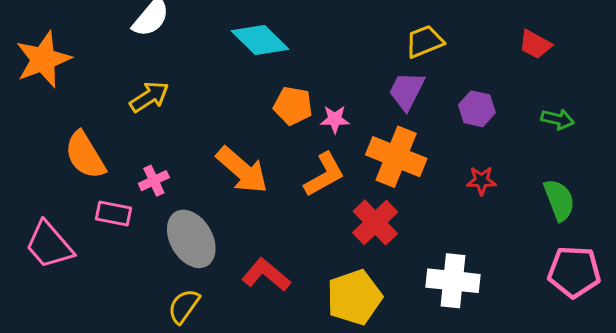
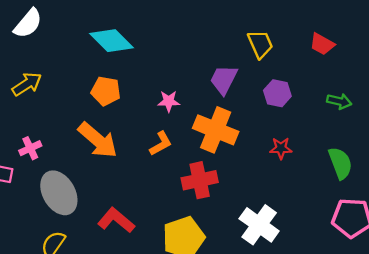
yellow trapezoid: (425, 41) -> (260, 44), moved, turned 88
orange pentagon: (293, 106) -> (106, 91), moved
orange L-shape: (324, 175) -> (161, 144), size x0.7
red cross: (375, 222) -> (200, 180), turned 32
white cross: (453, 281) -> (259, 225), turned 30

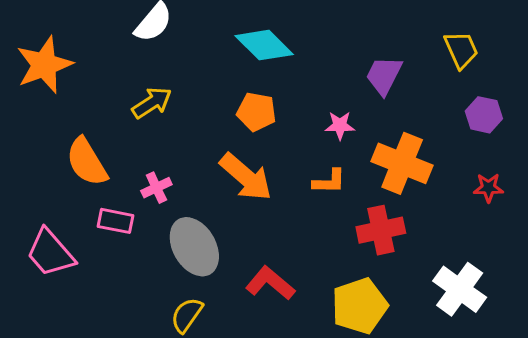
purple trapezoid: (224, 80) -> (384, 75), moved
orange L-shape: (161, 144) -> (329, 182), turned 30

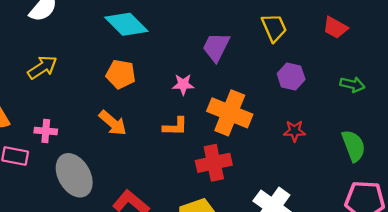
orange arrow: (246, 177) -> (113, 123), size x0.7
pink cross: (156, 188) -> (46, 131), turned 30

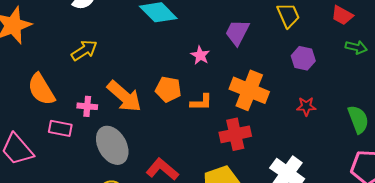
orange pentagon: (121, 74) -> (168, 89), moved
pink star: (183, 84) -> (200, 55), moved, turned 30
green arrow: (352, 84) -> (356, 47), moved
orange arrow: (113, 123) -> (124, 96), moved, size x1.4

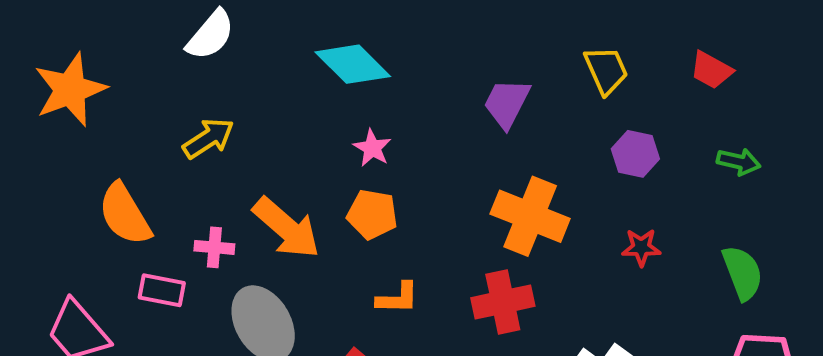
green arrow: (356, 47) -> (739, 162), moved
pink star: (200, 55) -> (372, 148), moved
orange L-shape: (201, 102) -> (398, 298), moved

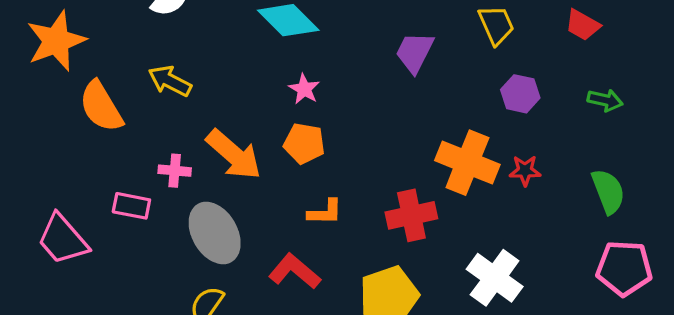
yellow arrow: (209, 138) -> (170, 81), turned -120
orange semicircle: (125, 214) -> (101, 107), moved
orange cross: (530, 216) -> (467, 163), moved

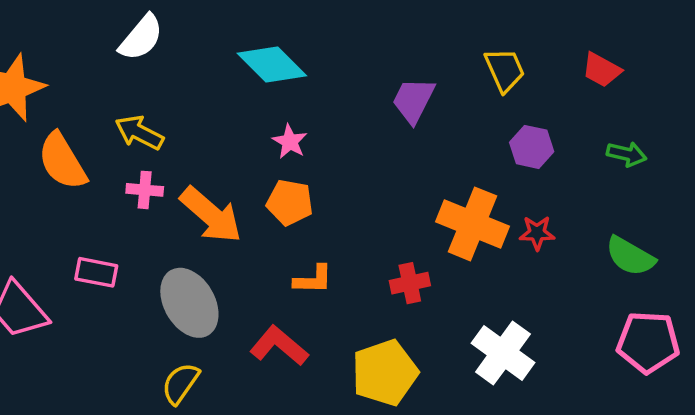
pink cross: (175, 171) -> (145, 190), moved
green semicircle: (608, 191) -> (630, 256), turned 141
red cross: (411, 215) -> (410, 283), size x0.7

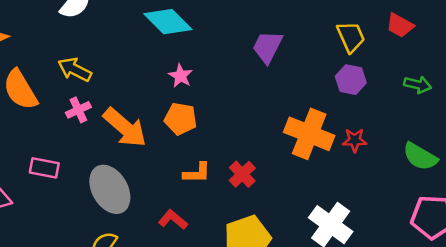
yellow trapezoid: (505, 70) -> (351, 37), moved
pink cross: (145, 190) -> (78, 110), turned -30
red cross: (410, 283) -> (242, 174), moved, turned -32
red L-shape: (279, 346) -> (173, 220), size x0.7

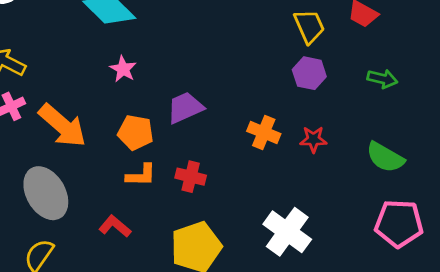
purple trapezoid: (268, 47) -> (185, 108), moved, turned 39
orange pentagon: (181, 119) -> (135, 132), moved
orange cross: (309, 134) -> (264, 132), size x0.6
red cross: (242, 174) -> (191, 177), turned -32

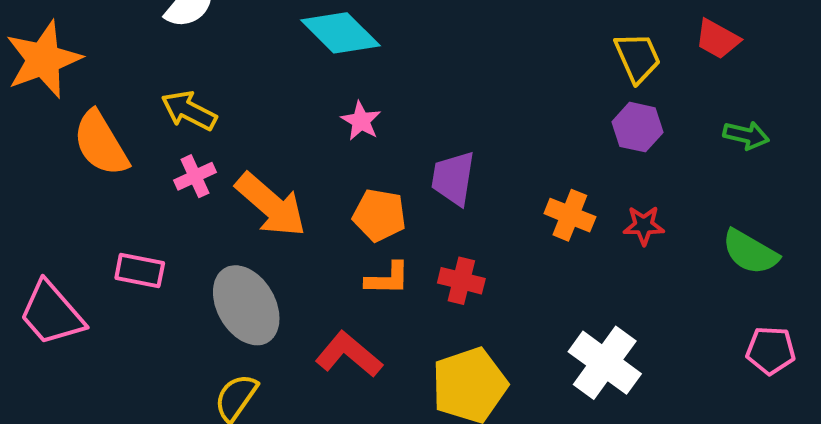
purple trapezoid: (185, 108) -> (453, 178), turned -57
pink pentagon: (399, 224) -> (771, 350), size x0.7
red L-shape: (115, 226) -> (349, 354), size x1.4

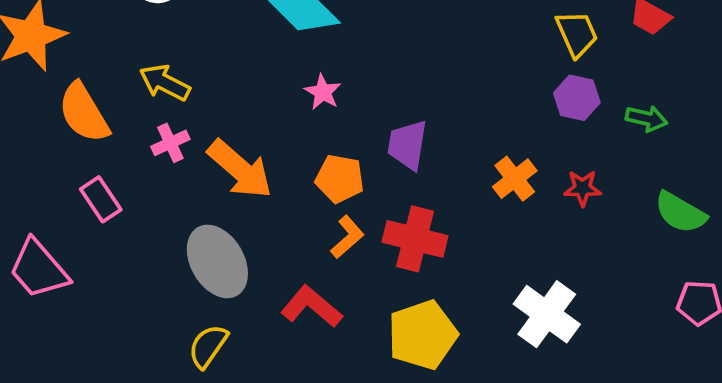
green arrow: (746, 135) -> (646, 118), moved
orange cross: (570, 215) -> (515, 179), turned 30
pink rectangle: (140, 270) -> (101, 199), moved, turned 45
orange L-shape: (388, 279) -> (347, 237), turned -42
red cross: (461, 281) -> (415, 239), size x1.5

